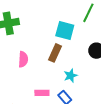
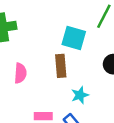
brown rectangle: (55, 53) -> (61, 66), turned -30

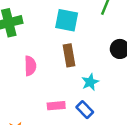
cyan square: (74, 38) -> (67, 20), moved

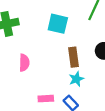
brown rectangle: (69, 55) -> (73, 57), moved

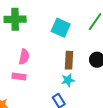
pink rectangle: (46, 99) -> (19, 77), moved

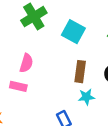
green cross: (15, 19) -> (34, 17), moved, turned -35
cyan star: (68, 80) -> (86, 97), moved

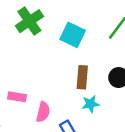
pink semicircle: (26, 63) -> (43, 112), moved

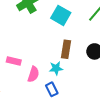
cyan star: (91, 104) -> (56, 68), moved

